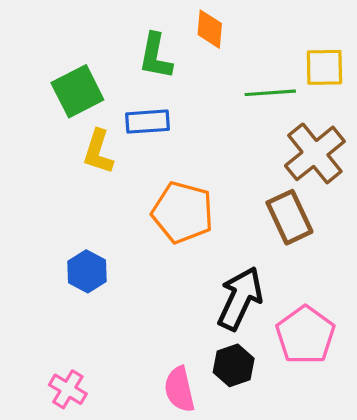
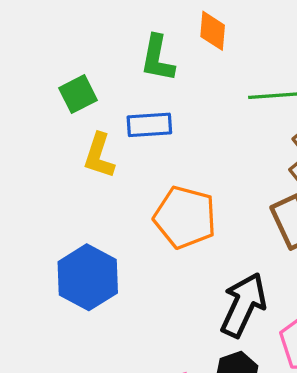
green square: (77, 91) -> (78, 94), size x0.7
blue hexagon: (87, 271) -> (88, 277), size x1.5

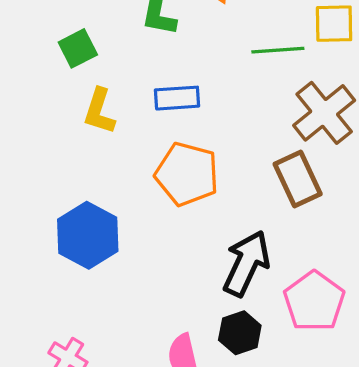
blue rectangle: (149, 125) -> (177, 98), moved

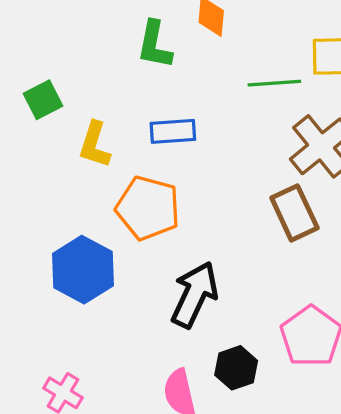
green square: (78, 48) -> (43, 100), moved
orange pentagon: (187, 174) -> (148, 208), moved
black arrow: (246, 263) -> (195, 295), moved

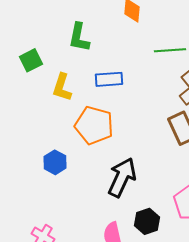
green L-shape: (155, 45) -> (79, 37), moved
blue hexagon: (83, 270) -> (55, 162), size x0.6

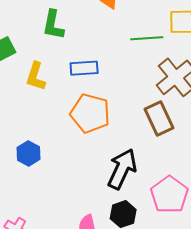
orange pentagon: (94, 125) -> (90, 113), moved
black arrow: (122, 177) -> (122, 169), moved

